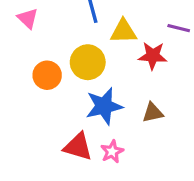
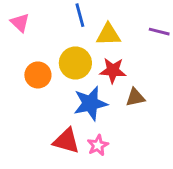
red star: (153, 56) -> (113, 70), moved
brown triangle: (153, 113) -> (135, 97), moved

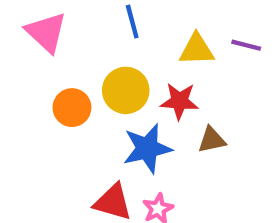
pink triangle: (20, 23) -> (46, 32), size x1.5
yellow triangle: (108, 35) -> (197, 50), moved

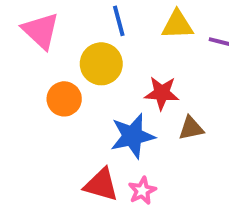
yellow triangle: (197, 50) -> (177, 25), moved
yellow circle: (126, 90) -> (101, 64), moved

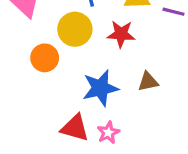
red star: (162, 93) -> (121, 34), moved

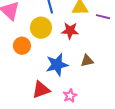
red triangle: (75, 128) -> (41, 90), turned -36
pink star: (108, 133) -> (70, 96), moved

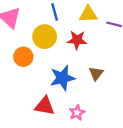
brown triangle: (87, 61) -> (96, 74), turned -40
red triangle: (41, 90) -> (45, 106), turned 30

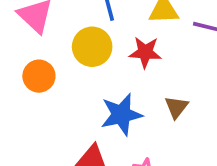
orange circle: (23, 57) -> (39, 76), moved

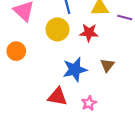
orange circle: (39, 76) -> (16, 51), moved

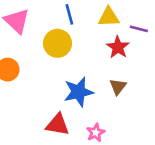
red star: (89, 33) -> (118, 47), moved, turned 30

